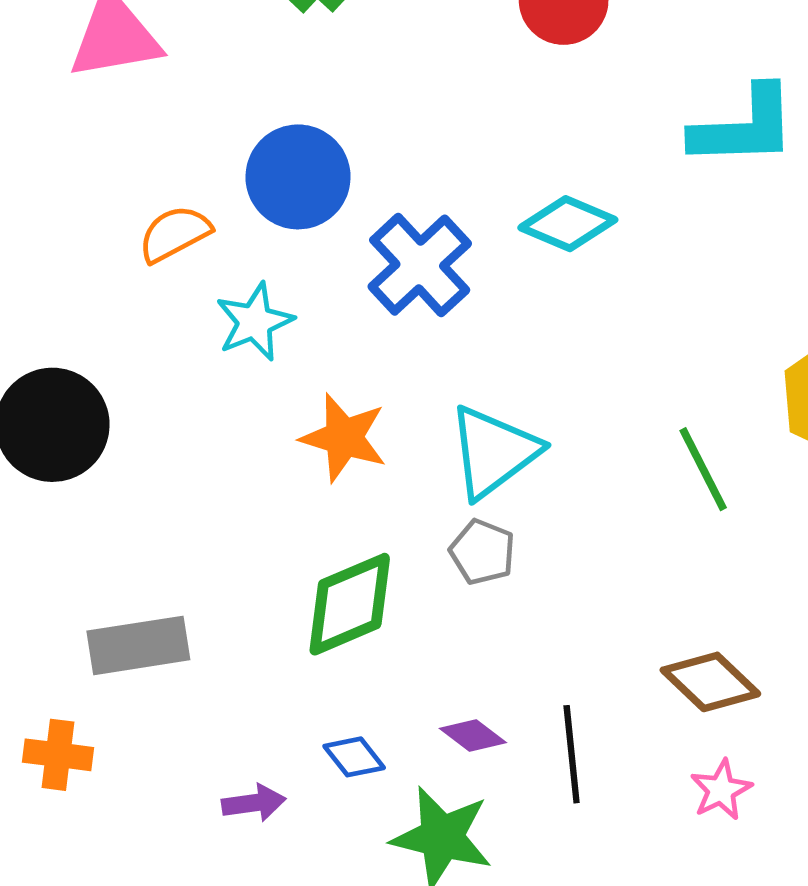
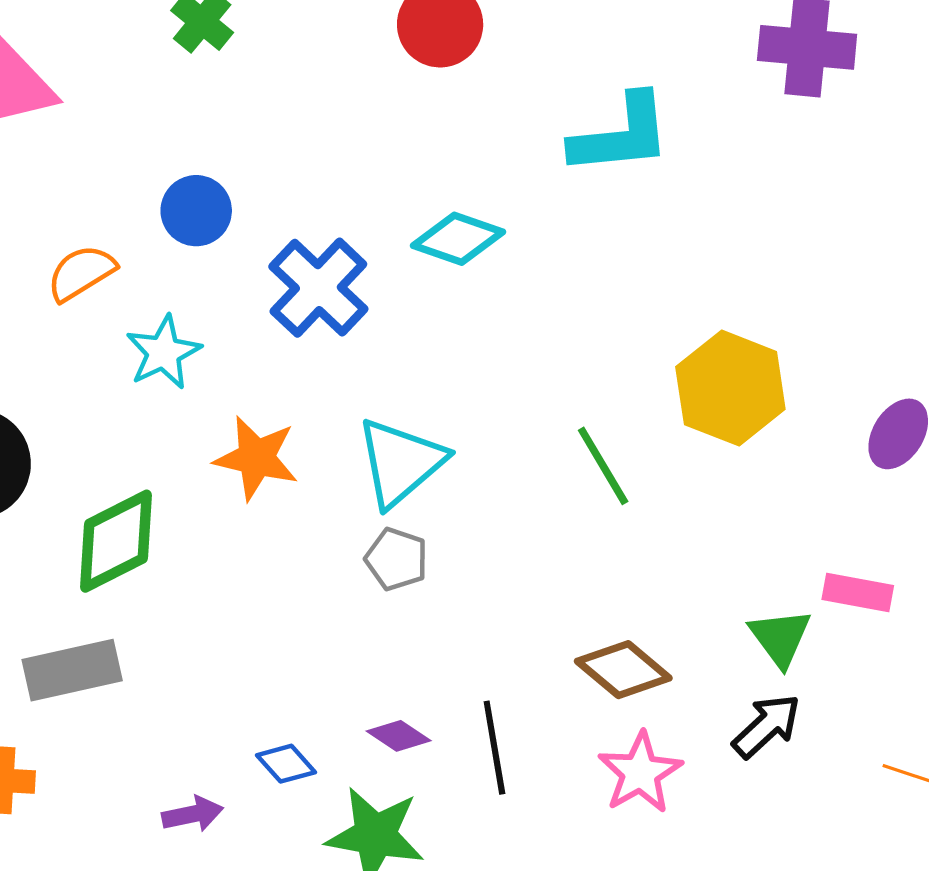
blue circle: (298, 177) -> (196, 211), size x0.7
green diamond: (350, 604) -> (116, 541), moved
pink star: (721, 790) -> (640, 773), size x1.4

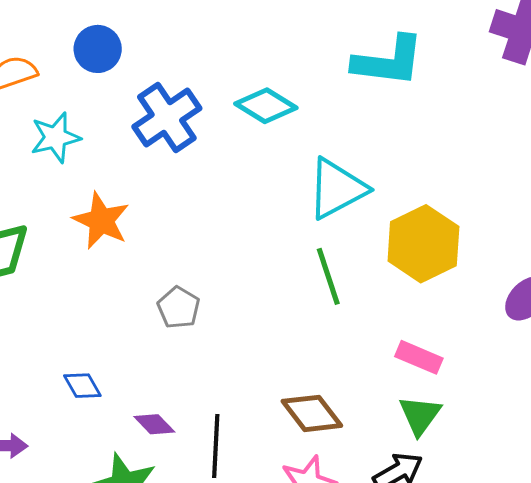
cyan triangle: (401, 462) -> (337, 189), moved
pink rectangle: (858, 593) -> (419, 357), moved
blue diamond: (286, 764) -> (82, 386), moved

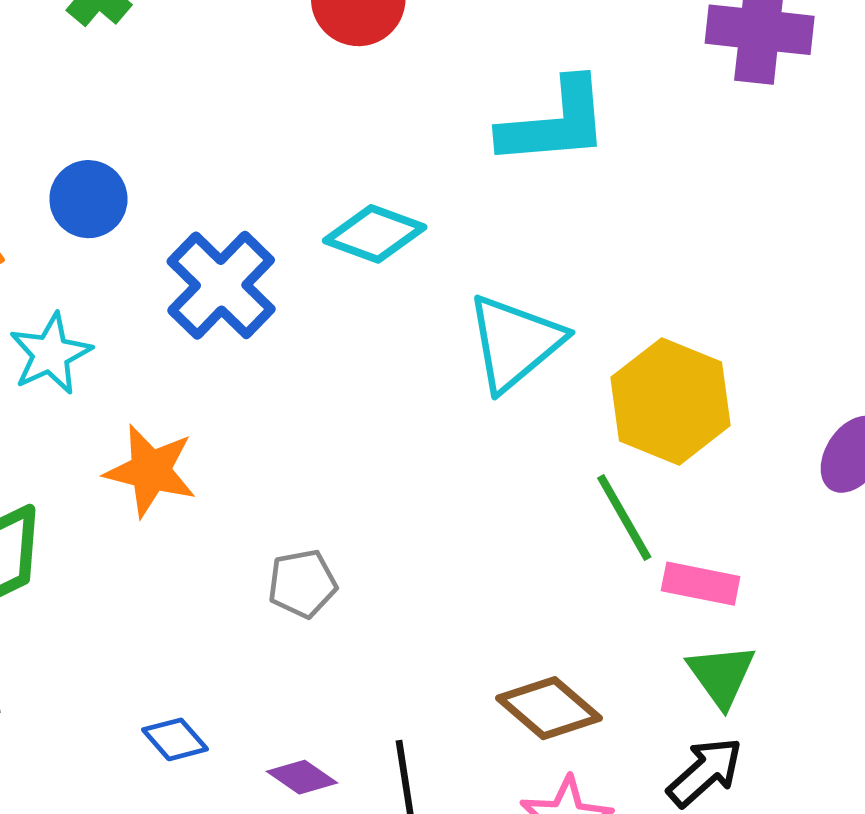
green line: (328, 276) -> (624, 518), moved
gray pentagon: (179, 308) -> (302, 584), turned -30

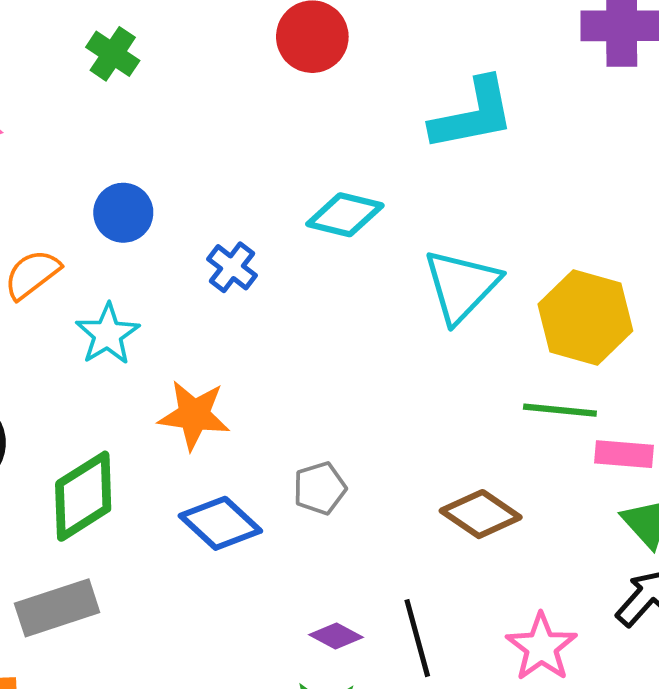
blue cross: (221, 285) -> (232, 267), size x0.6
green line: (624, 518) -> (560, 410), turned -48
brown diamond: (549, 708) -> (481, 514), moved
blue diamond: (175, 739) -> (220, 523), moved, size x1.6

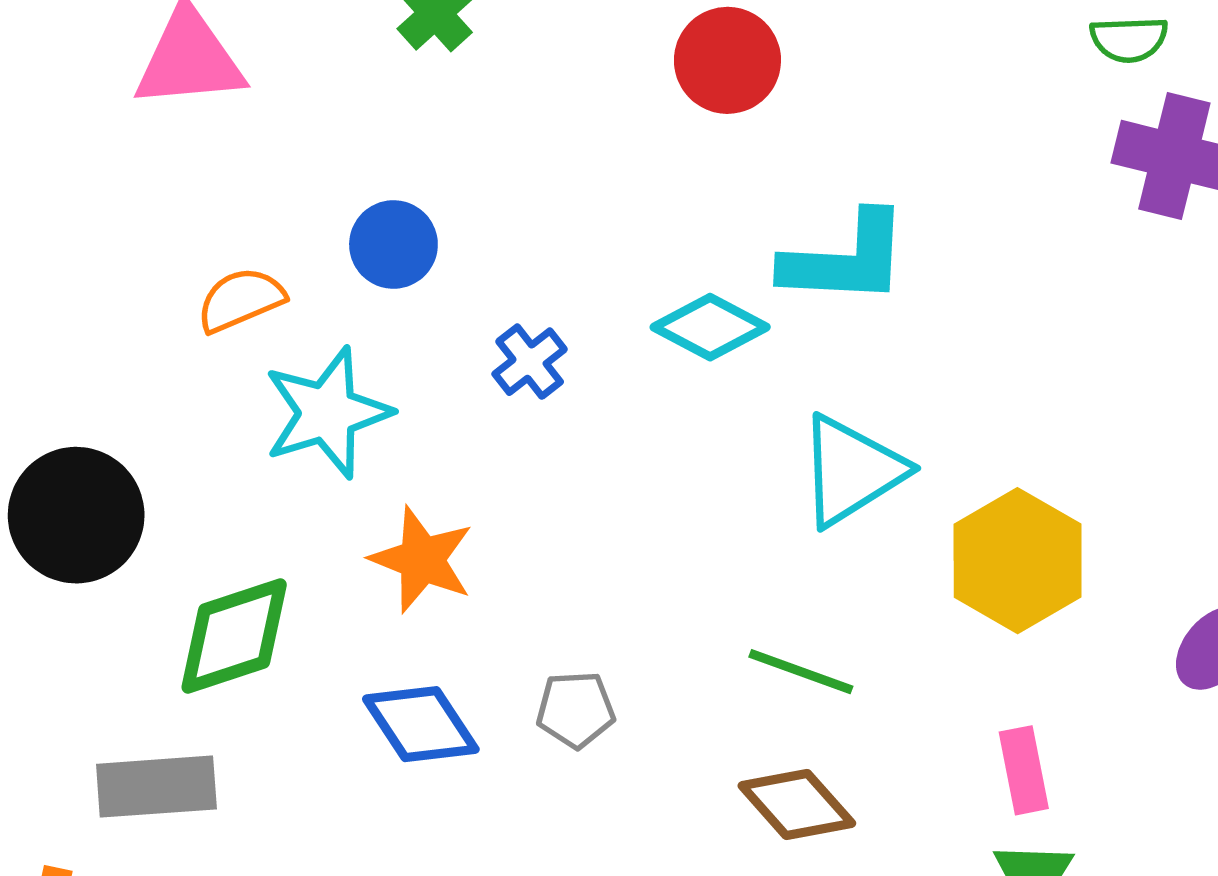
cyan L-shape: (473, 114) -> (845, 259), moved
cyan star: (108, 334) -> (327, 413), size x1.4
green line: (560, 410) -> (801, 672), moved
pink rectangle: (624, 454) -> (1024, 770), turned 60

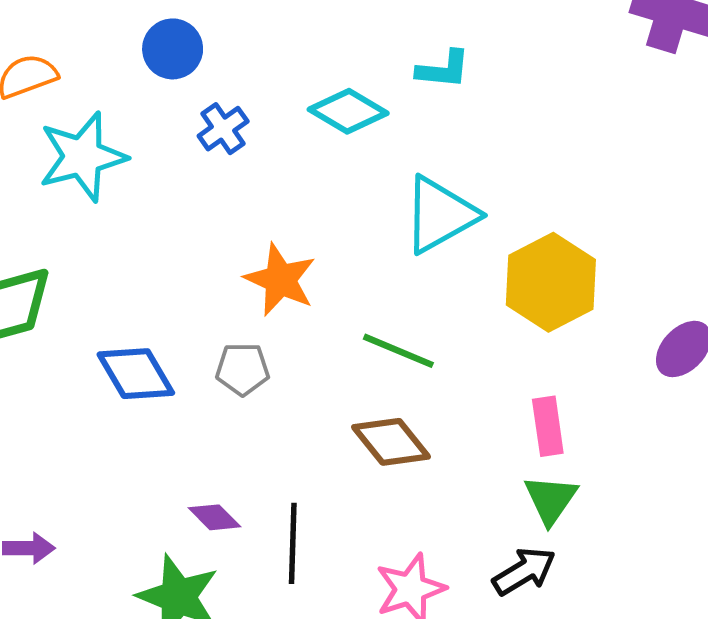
blue circle: (393, 244) -> (173, 49), moved
cyan L-shape: (845, 259) -> (443, 69), size x0.6
orange star: (422, 560) -> (280, 280), moved

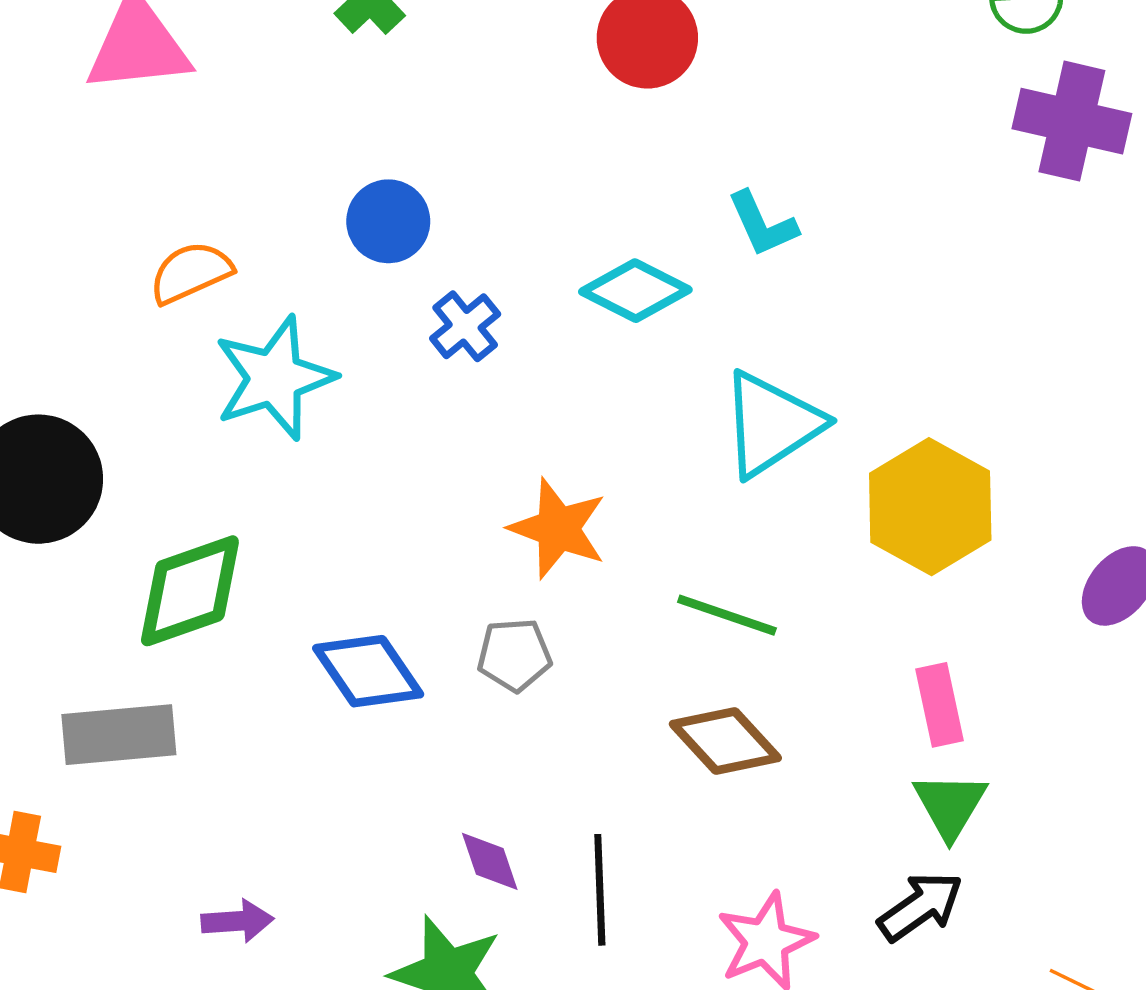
cyan L-shape: (443, 69) -> (762, 224), turned 64
purple diamond: (215, 517) -> (490, 861), turned 30

